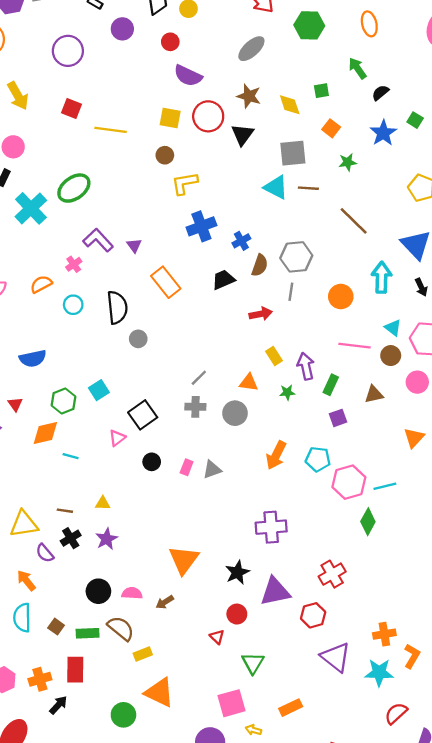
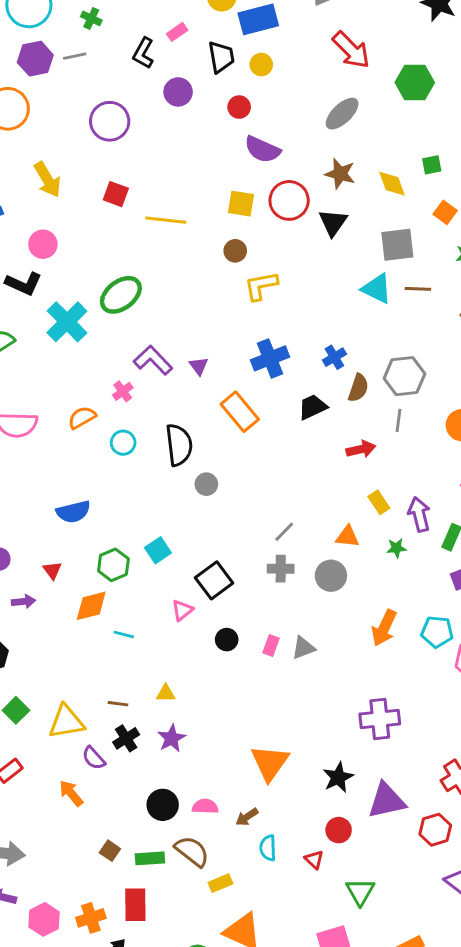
blue cross: (201, 226) -> (270, 358), moved
cyan semicircle: (22, 618) -> (268, 848), moved, size x0.7

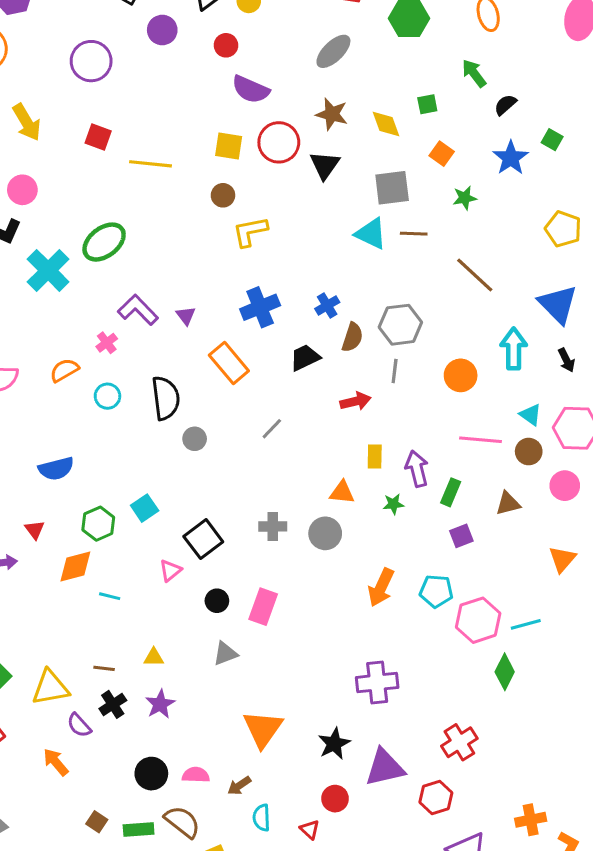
yellow rectangle: (379, 502) -> (375, 456), turned 35
gray line: (284, 532) -> (272, 429), moved
pink rectangle: (271, 645) -> (263, 607), size x1.6
gray triangle: (303, 648) -> (225, 654), moved

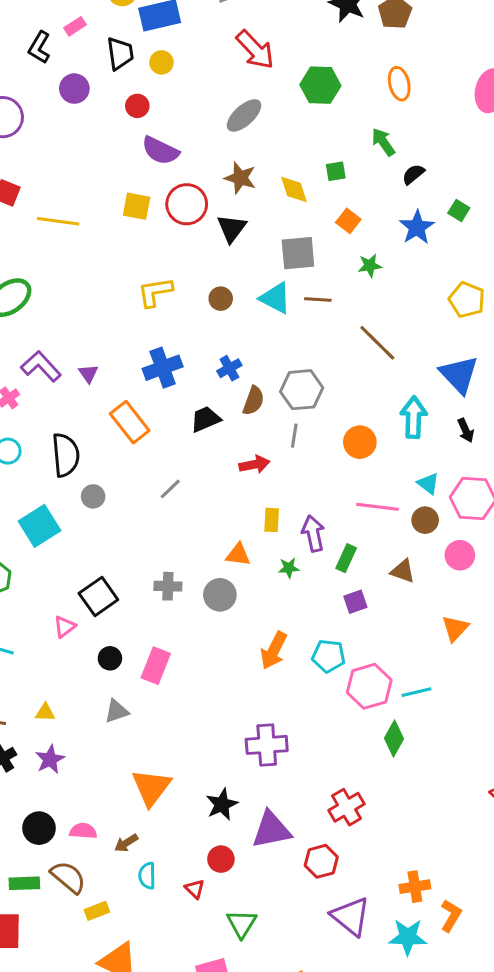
brown circle: (223, 195) -> (221, 299), moved
brown triangle: (508, 503) -> (403, 571), turned 32
cyan square: (145, 508) -> (40, 526), moved, size x1.5

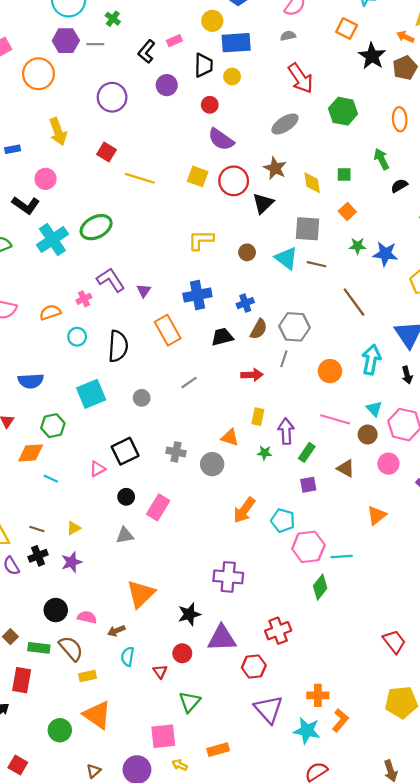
blue star: (417, 227) -> (385, 254), moved, turned 30
gray circle: (93, 496) -> (142, 398), moved
yellow triangle: (45, 712) -> (74, 528), turned -40

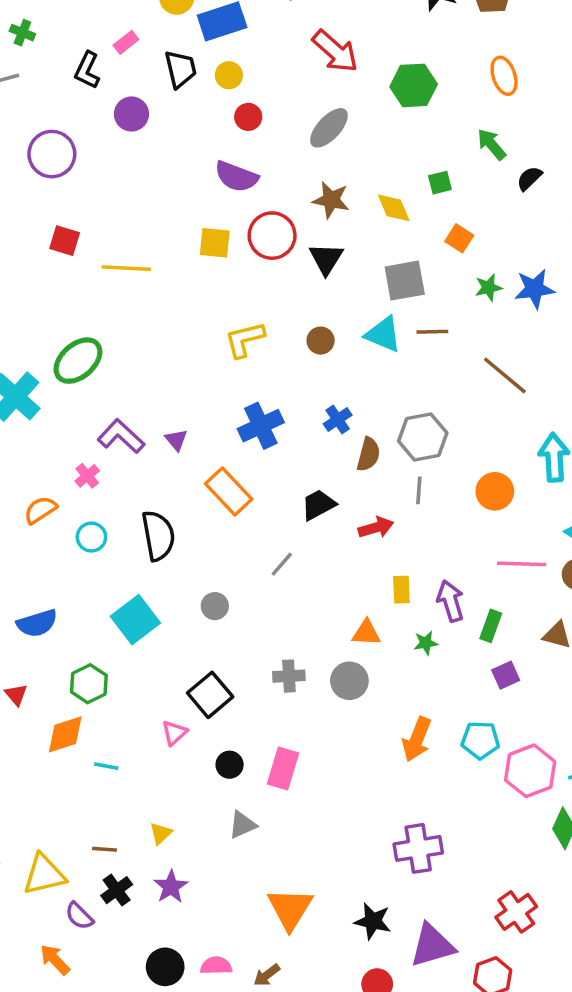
red circle: (210, 105) -> (248, 117), moved
black trapezoid: (222, 337) -> (318, 505), moved
black star: (189, 614) -> (373, 921), turned -30

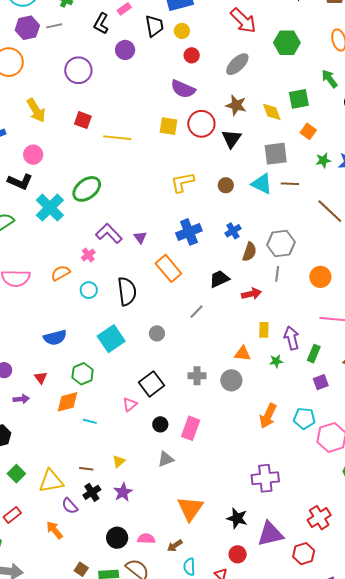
green square: (440, 183) -> (299, 99), size x1.5

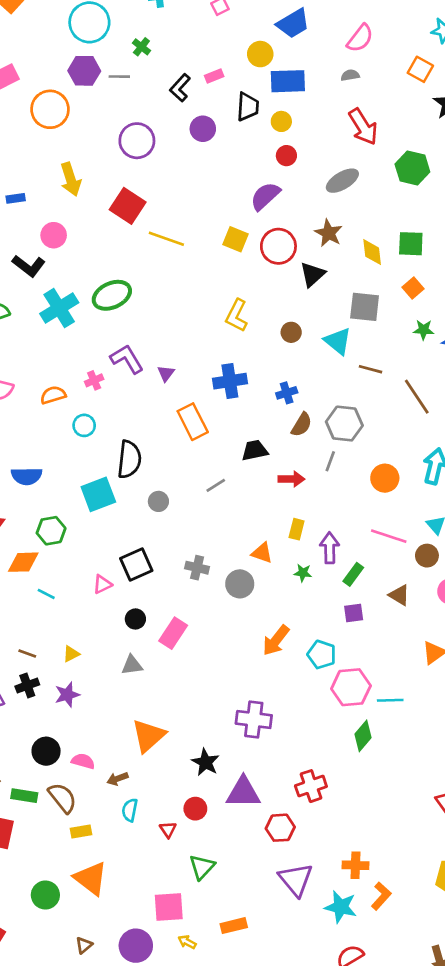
purple semicircle: (183, 89) -> (265, 196), turned 100
red square: (83, 120) -> (128, 206), size x1.5
yellow L-shape: (182, 182) -> (237, 315), turned -65
brown line: (290, 184) -> (370, 369), moved
black semicircle: (127, 291) -> (129, 459), moved

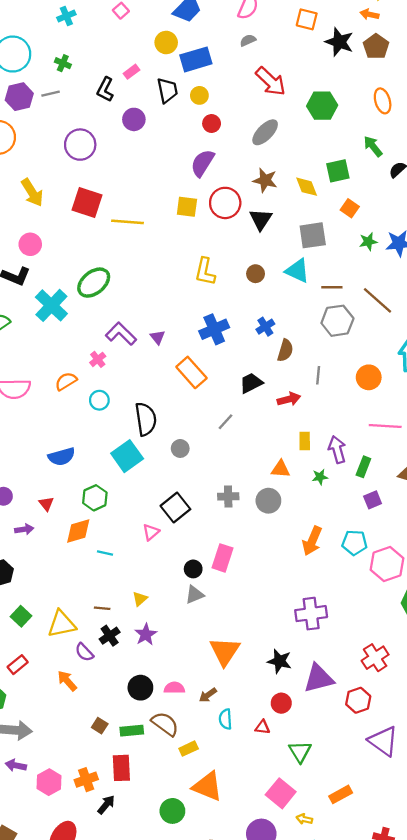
gray hexagon: (344, 424) -> (337, 321), moved
black circle: (135, 619) -> (193, 569), moved
red triangle: (168, 830) -> (263, 727), turned -35
pink square: (169, 907) -> (281, 793), turned -32

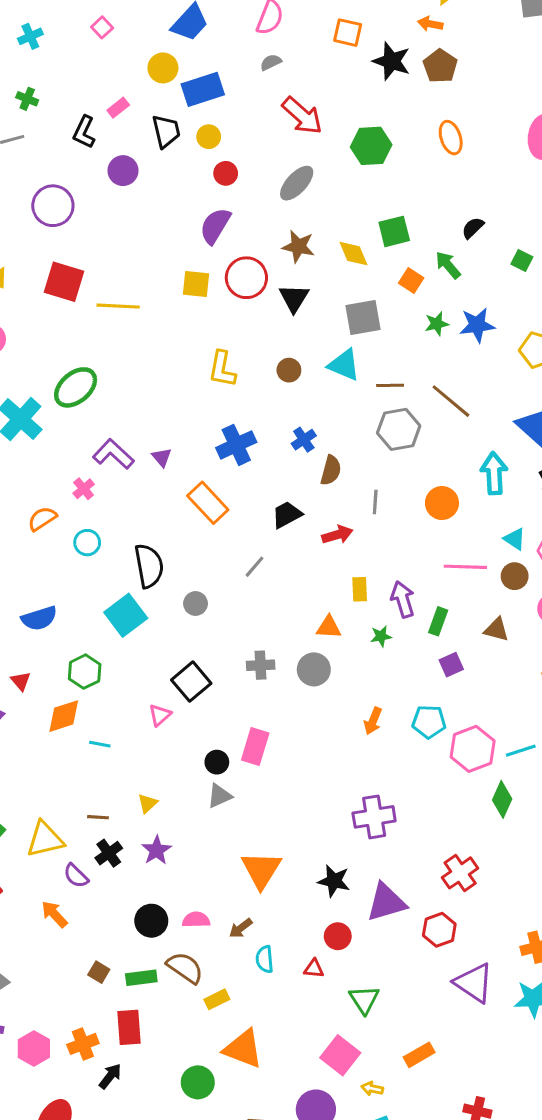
green arrow: (373, 146) -> (448, 265), moved
orange arrow: (312, 541) -> (373, 721), size x0.7

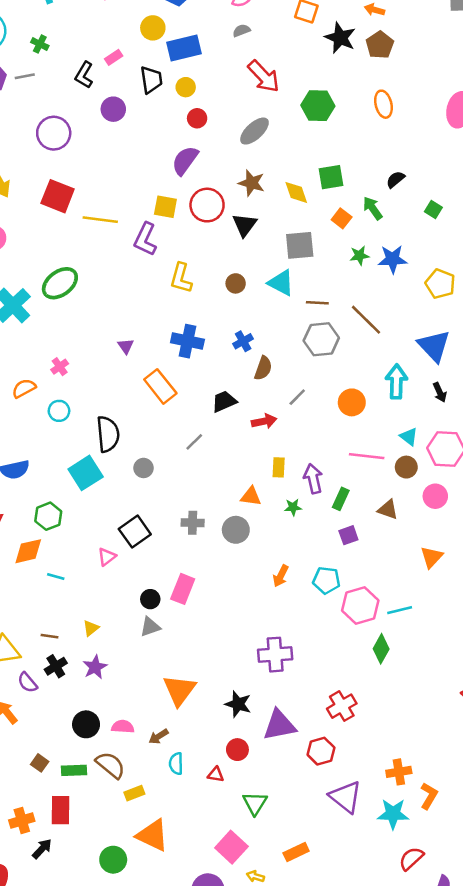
blue cross: (236, 445) -> (187, 341), turned 32
purple L-shape: (113, 454) -> (145, 239), moved, turned -112
gray line: (375, 502) -> (297, 397), turned 36

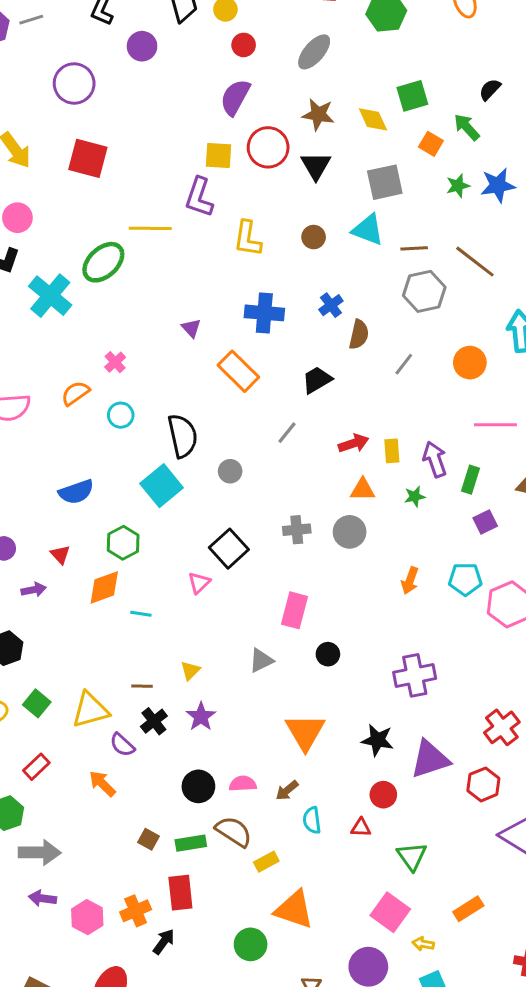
yellow line: (100, 220) -> (150, 228), moved
red arrow: (264, 421) -> (354, 443), moved
black circle: (150, 599) -> (328, 654), moved

